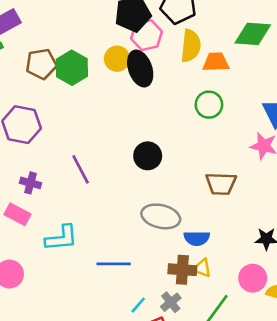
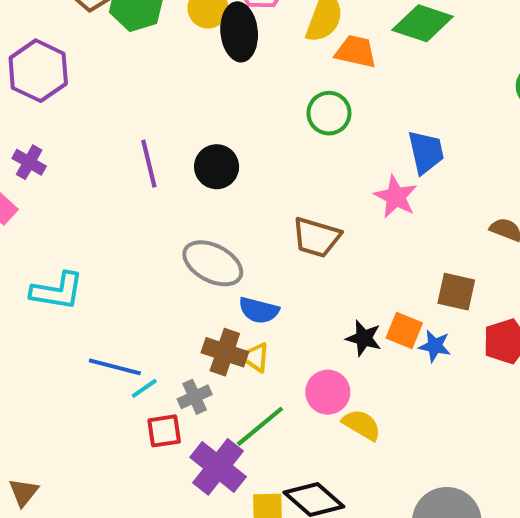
purple line: (81, 169) -> (149, 164), moved
cyan L-shape: (61, 238) -> (57, 291), moved
blue line: (114, 264) -> (115, 367), moved

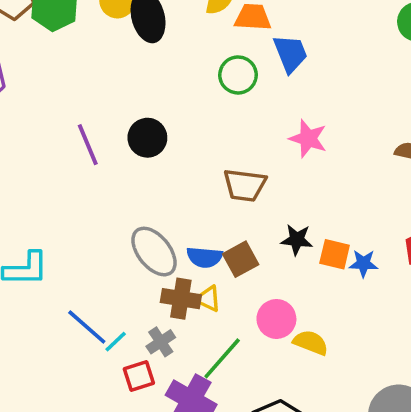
blue trapezoid: (426, 152) -> (290, 54), moved
gray ellipse: (213, 263) -> (154, 252), moved, turned 33
brown square: (456, 292) -> (241, 259), moved, turned -32
black star: (364, 338) -> (297, 240), moved
blue line: (115, 367) -> (87, 327), turned 36

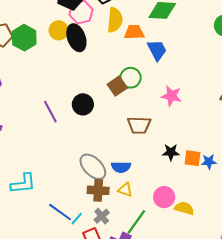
green circle: (238, 75) -> (131, 78), moved
brown square: (241, 259) -> (117, 86), moved
brown cross: (181, 299) -> (98, 190), moved

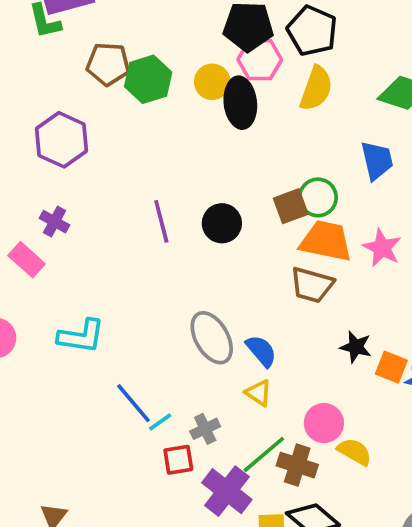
orange trapezoid: (134, 32) -> (326, 241), moved, size x1.4
blue semicircle: (121, 167) -> (261, 351), turned -144
brown cross: (98, 190) -> (297, 465), moved

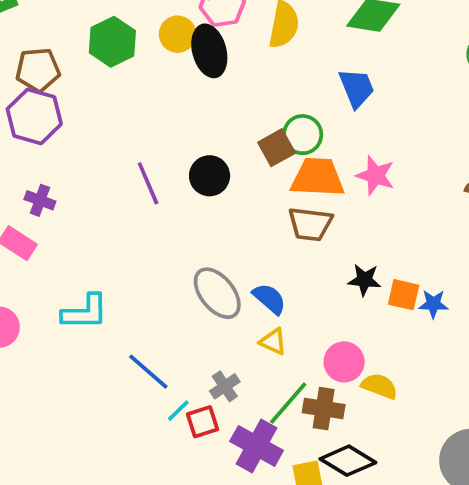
brown pentagon: (108, 64) -> (38, 70), moved
cyan line: (160, 422) -> (178, 411), moved

